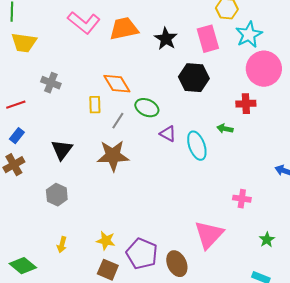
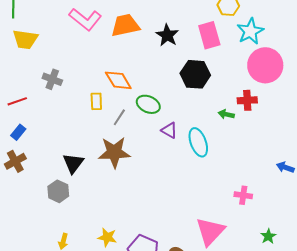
green arrow: (225, 129) -> (226, 114), moved
black triangle: (62, 150) -> (73, 163), moved

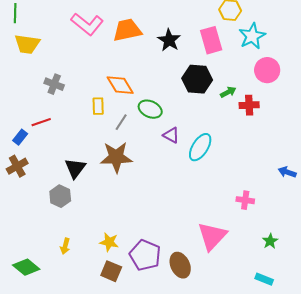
pink circle: (265, 65) -> (267, 70), size x0.7
red line: (17, 101) -> (41, 122), moved
green arrow: (226, 114) -> (228, 92), moved, turned 140
cyan ellipse: (198, 142) -> (200, 147), turned 52

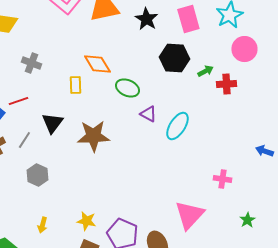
gray line: (121, 122) -> (24, 140), moved
black triangle: (75, 168) -> (52, 123), moved

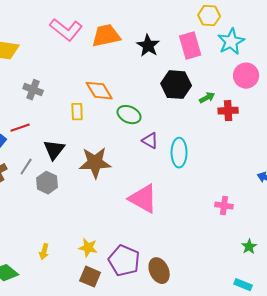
cyan ellipse: (177, 126) -> (179, 153), turned -32
gray hexagon: (37, 175) -> (47, 183), moved
pink triangle: (189, 215) -> (143, 199), moved, turned -44

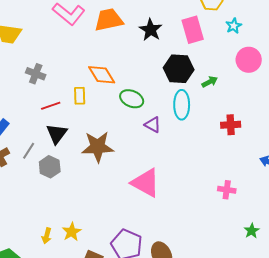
cyan star: (231, 42) -> (234, 26), size x0.6
red cross: (228, 111) -> (231, 125), moved
red line: (20, 128) -> (51, 106), moved
cyan ellipse: (179, 153) -> (182, 105), moved
yellow star: (88, 248) -> (72, 232), moved, turned 30

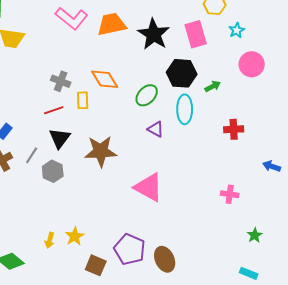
black star: (151, 30) -> (154, 34), size x1.4
gray cross: (36, 74) -> (61, 81), moved
green ellipse: (132, 99) -> (147, 95), moved, turned -70

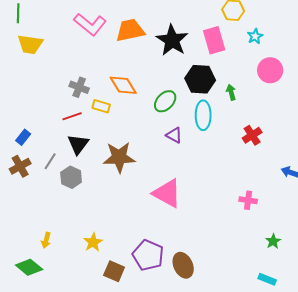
green arrow: (213, 86) -> (231, 92), turned -77
yellow rectangle: (83, 100) -> (101, 106), turned -72
red cross: (234, 129) -> (252, 135), turned -30
yellow arrow: (50, 240) -> (46, 240), moved

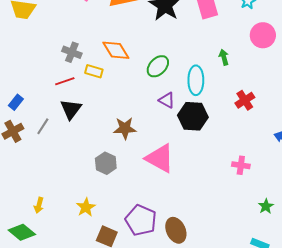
black hexagon: (200, 79) -> (193, 116), moved
brown star: (119, 157) -> (125, 128), moved, size x0.7
gray hexagon: (71, 177) -> (106, 163), moved

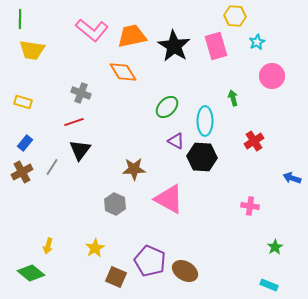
orange diamond: (116, 50) -> (123, 72), moved
yellow rectangle: (94, 71) -> (23, 102), moved
brown ellipse: (176, 230) -> (185, 271), turned -35

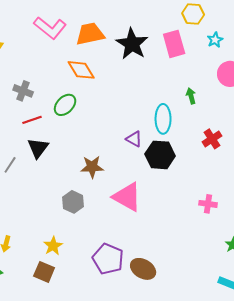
gray cross: (81, 93) -> (23, 91), moved
green ellipse: (167, 107) -> (65, 105), moved
brown square: (116, 277) -> (44, 272), moved

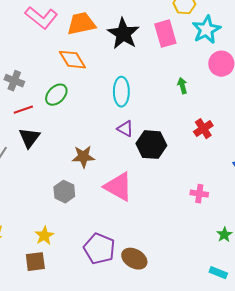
cyan star: (215, 40) -> (206, 30), size x1.8
cyan ellipse: (163, 119) -> (121, 92), moved
brown square: (44, 272) -> (35, 262), turned -30

